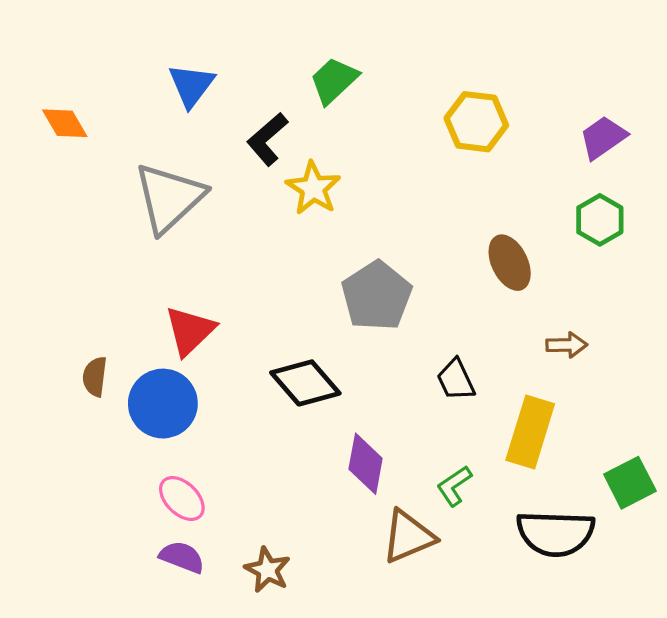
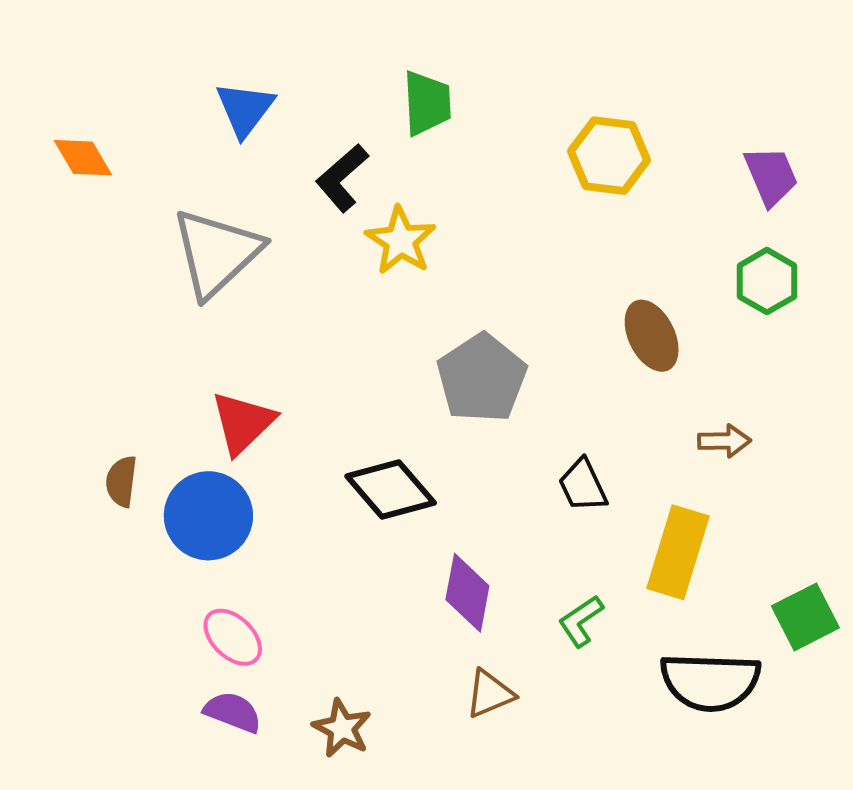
green trapezoid: (334, 81) -> (427, 103), turned 130
purple trapezoid: (603, 138) -> (771, 176), turned 102
brown triangle: (408, 537) -> (490, 694), moved, size x0.7

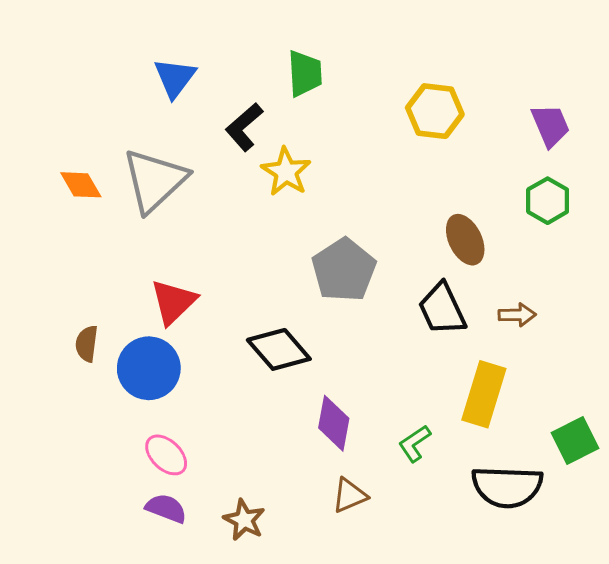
orange diamond: (83, 158) -> (81, 185), moved
black trapezoid: (583, 485) -> (442, 309), moved, size x1.4

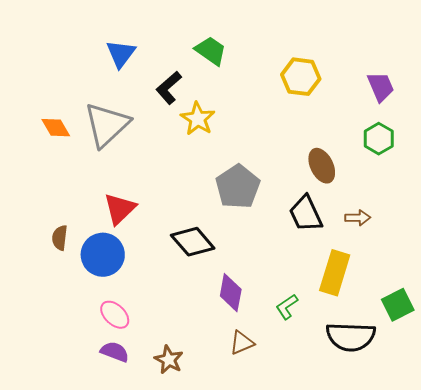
green trapezoid: (305, 74) -> (211, 51), turned -52

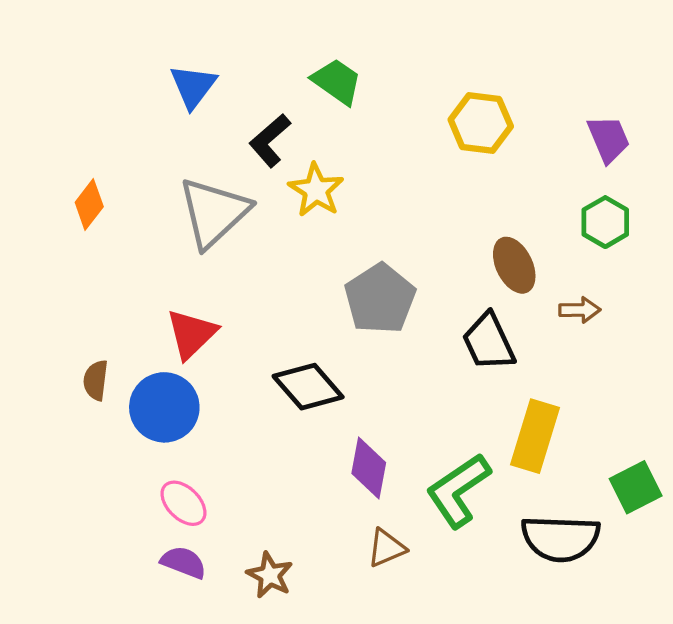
gray triangle: (107, 125) -> (214, 212), moved
orange diamond: (56, 128) -> (89, 204), turned 68
brown arrow: (358, 218) -> (580, 310), moved
green L-shape: (287, 307) -> (458, 490), size x1.8

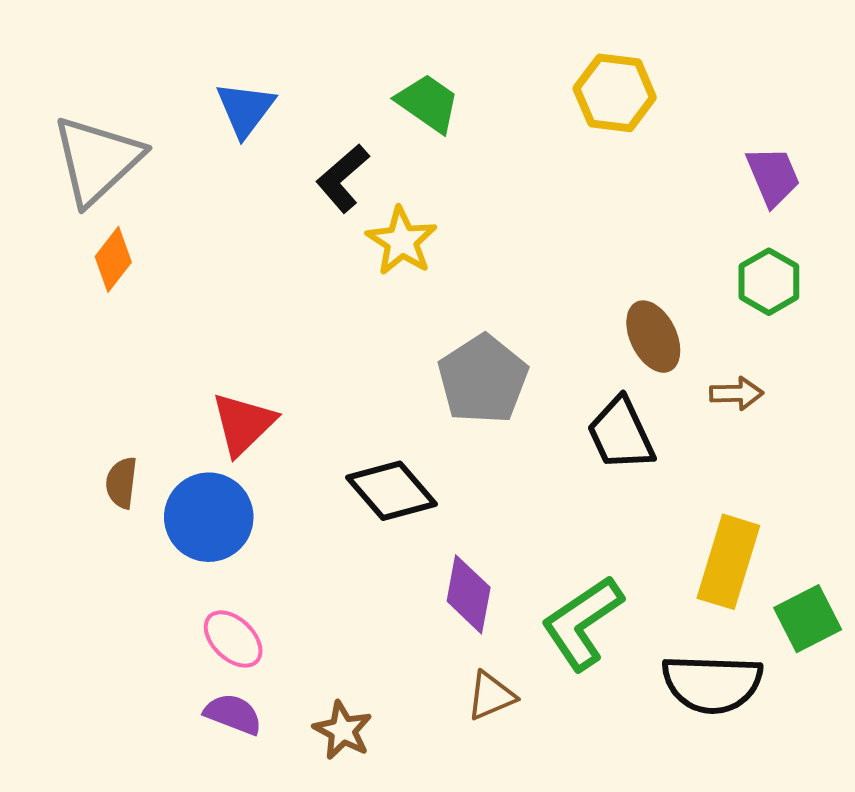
yellow hexagon: (481, 123) -> (615, 93), moved
gray triangle: (214, 212) -> (97, 160), moved
yellow rectangle: (535, 436) -> (728, 562), moved

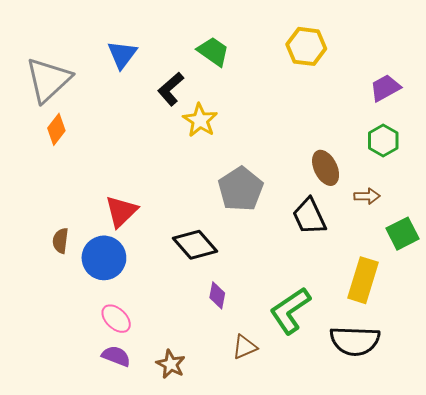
purple trapezoid: (773, 176) -> (385, 88), turned -96
purple diamond: (469, 594) -> (217, 295), moved, size x0.7
green square: (808, 619) -> (402, 234), moved

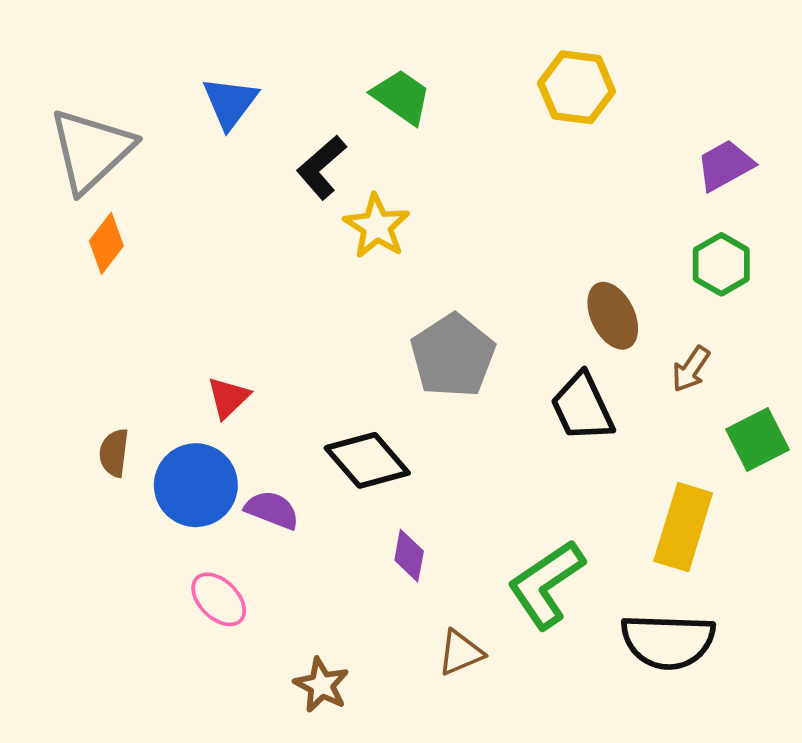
brown arrow: (367, 196) -> (691, 369), turned 125
red triangle: (121, 211) -> (228, 398), size x0.7
purple semicircle: (116, 356) -> (272, 510), moved

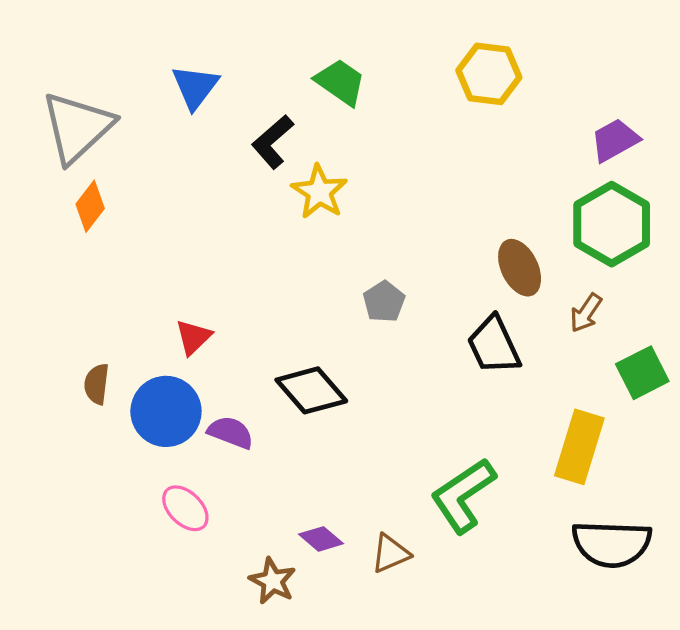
green hexagon: (721, 264) -> (612, 224), size x1.6
gray pentagon: (453, 356) -> (384, 302), size x0.6
purple diamond: (409, 556) -> (321, 539), moved, turned -60
black semicircle: (668, 641) -> (612, 544), moved

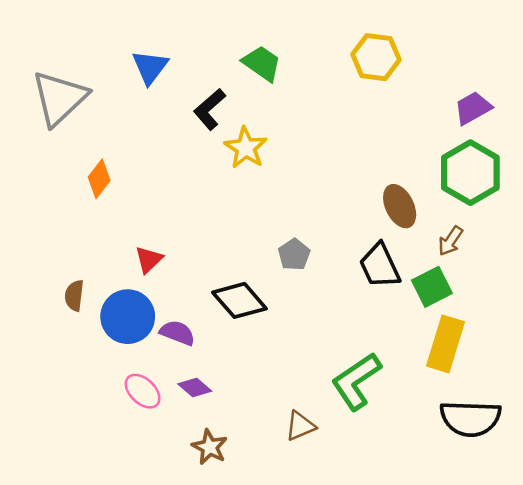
orange diamond: (90, 206) -> (99, 179), moved
gray pentagon: (384, 302) -> (294, 255), moved
green square: (642, 373) -> (432, 287), moved
purple diamond: (321, 539) -> (195, 387), moved

